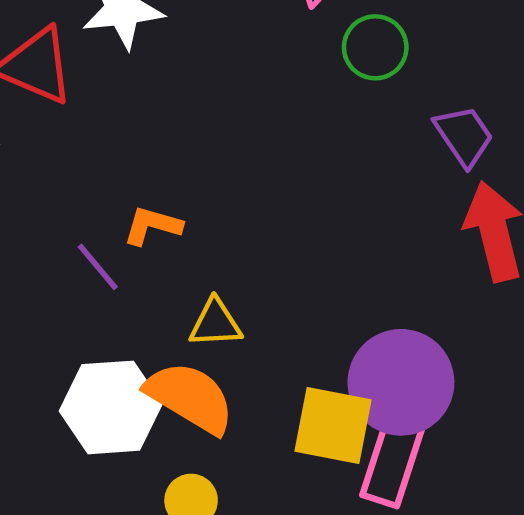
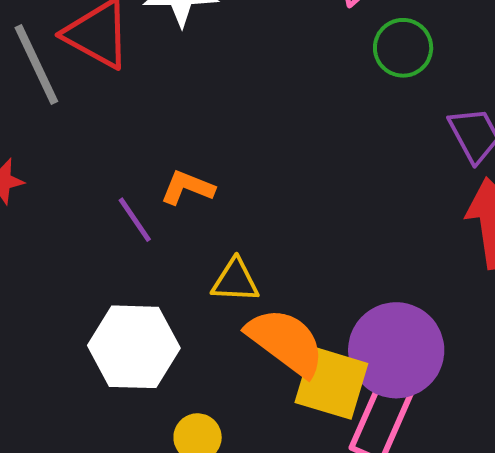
orange semicircle: (190, 397) -> (286, 342), moved

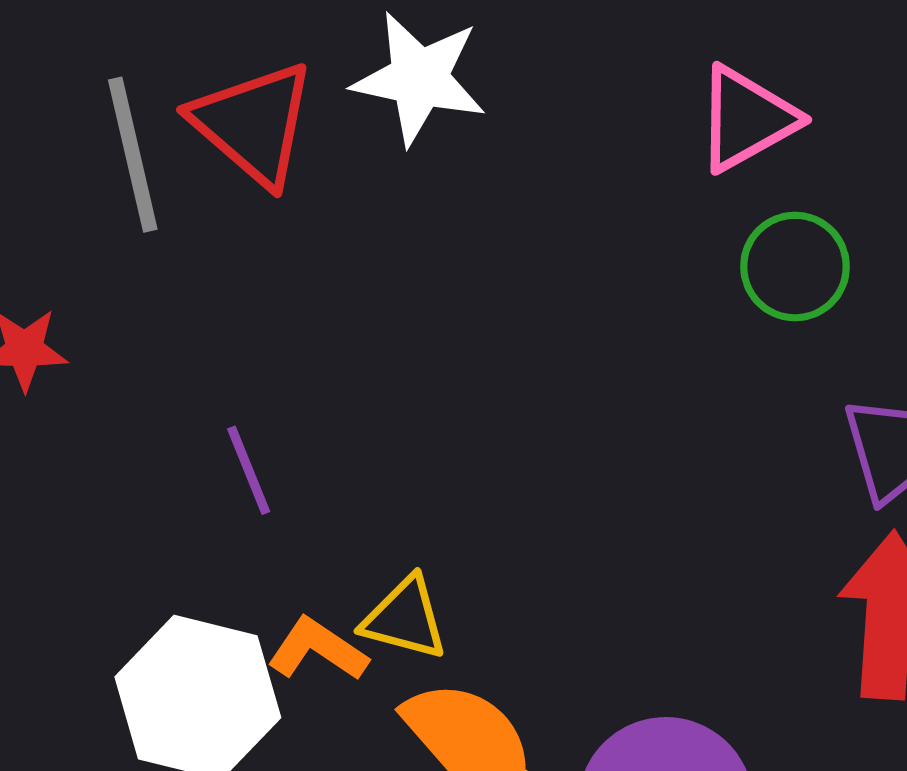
orange L-shape: (187, 188) -> (318, 649), moved

